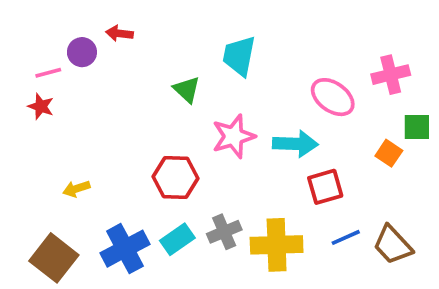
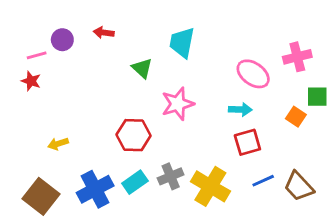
red arrow: (119, 33) -> (104, 33), moved
cyan arrow: (295, 144) -> (240, 109), moved, size x0.7
yellow cross: (277, 245) -> (210, 186), turned 33

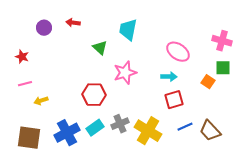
pink line: (37, 55) -> (25, 84), moved
pink cross: (297, 57) -> (222, 41), moved, turned 30
brown square: (41, 196) -> (29, 138), turned -30

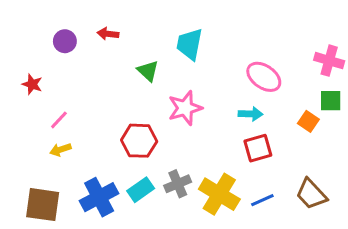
pink line: (25, 84) -> (59, 120), moved, turned -32
blue line: (185, 127) -> (262, 200), moved

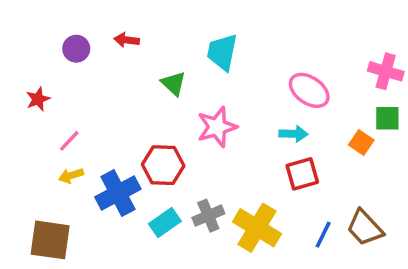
red star: (32, 84) -> (38, 99), turned 30
blue cross: (99, 197) -> (118, 193), moved
blue line: (262, 200) -> (323, 235), moved, turned -40

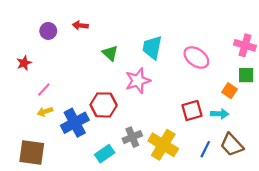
cyan trapezoid: (222, 52) -> (152, 48), moved
cyan arrow: (294, 134) -> (220, 114), moved
cyan rectangle: (165, 223) -> (105, 154), moved

